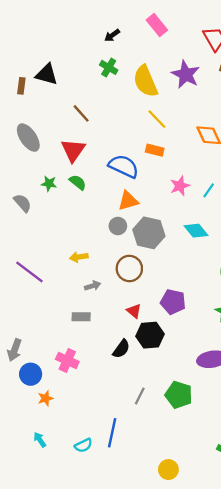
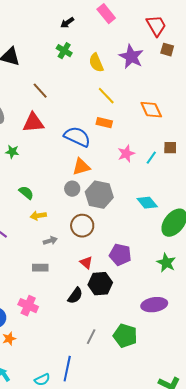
yellow semicircle: (145, 81) -> (96, 63), size x0.7
red triangle: (73, 150) -> (33, 123), turned 50
green semicircle: (78, 182) -> (26, 193), moved
cyan diamond: (196, 231) -> (147, 203), moved

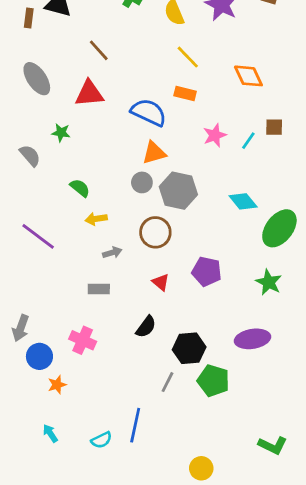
black hexagon: (100, 284) -> (189, 348), moved

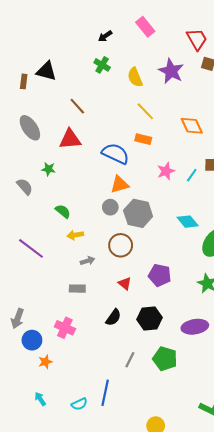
black hexagon: (189, 348) -> (149, 318), moved

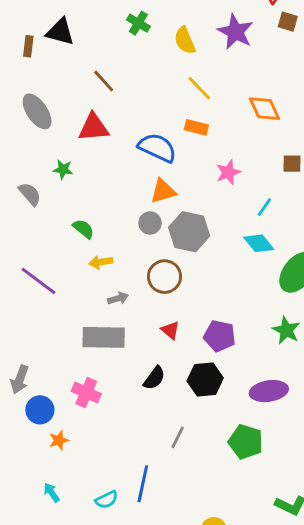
cyan line: (192, 175) -> (264, 207), moved
purple pentagon: (160, 275) -> (220, 336), moved
gray rectangle: (77, 289) -> (104, 337), size x1.8
green pentagon: (165, 359) -> (246, 442), moved

